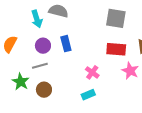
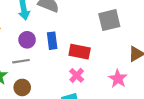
gray square: (116, 18) -> (109, 20), turned -30
red rectangle: (116, 49) -> (80, 52), moved

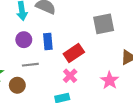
red rectangle: (80, 52) -> (74, 53), turned -48
gray line: (21, 61) -> (30, 65), moved

